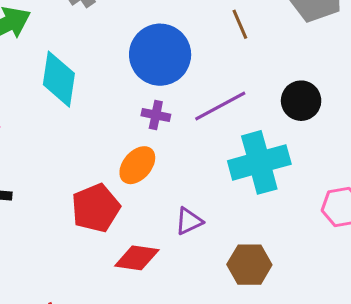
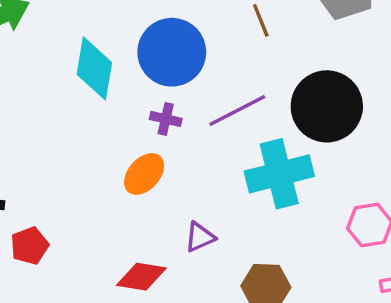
cyan diamond: (59, 79) -> (94, 68), moved
black circle: (301, 101) -> (327, 106), size x1.6
red pentagon: (96, 208) -> (30, 246), moved, size x0.7

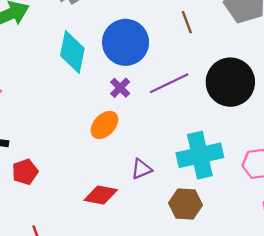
purple cross: (166, 119) -> (120, 88), turned 30
cyan cross: (279, 174) -> (200, 155), moved

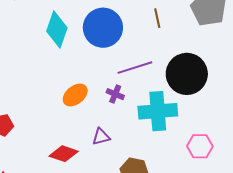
purple cross: (120, 88) -> (115, 94), moved, turned -30
cyan cross: (200, 155) -> (158, 111), moved

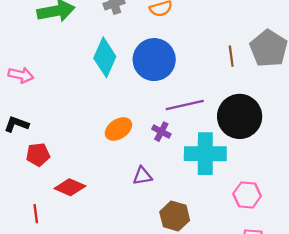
brown line: (157, 18) -> (231, 56), moved
red diamond: (64, 154) -> (70, 187), moved

